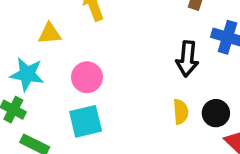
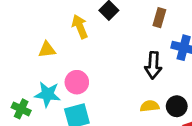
cyan star: (27, 74) -> (48, 94), moved
yellow semicircle: (181, 112) -> (150, 106), turned -90

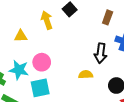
yellow semicircle: (150, 106) -> (86, 75), moved

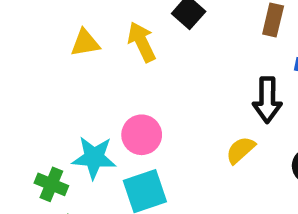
yellow triangle: (21, 36) -> (85, 43), moved
yellow semicircle: (86, 75) -> (241, 150), turned -32

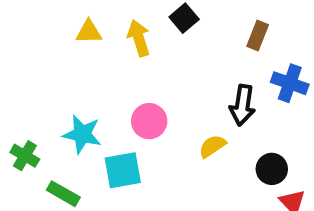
pink circle: (142, 135) -> (149, 121), moved
green cross: (51, 184) -> (25, 156), moved

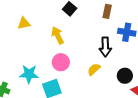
yellow arrow: (139, 38) -> (58, 35), moved

